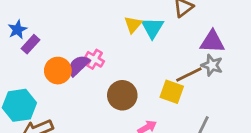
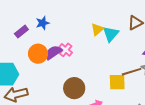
blue star: (17, 30) -> (43, 23), moved
yellow square: (172, 92) -> (117, 82), turned -30
brown circle: (122, 95) -> (74, 88), moved

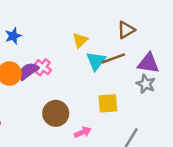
cyan triangle: (111, 34) -> (96, 61), moved
brown line: (132, 72) -> (113, 58), moved

